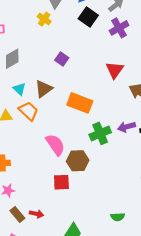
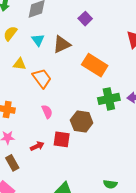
orange trapezoid: (28, 111) -> (42, 78), moved
pink semicircle: (55, 145) -> (47, 112), moved, size x0.6
red arrow: (36, 214) -> (37, 146), moved, turned -48

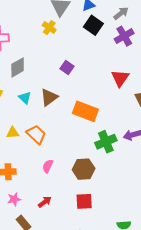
yellow triangle: (20, 64) -> (13, 133), moved
pink semicircle: (47, 112) -> (48, 166), turned -120
red square: (62, 139) -> (84, 201), moved

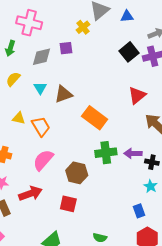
black square: (93, 25) -> (129, 52), moved
purple square: (67, 67) -> (66, 48), moved, turned 32
pink semicircle: (48, 166) -> (43, 160), size x1.6
red arrow: (45, 202) -> (30, 194), size x1.6

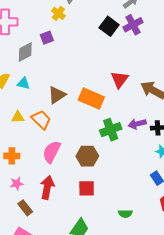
cyan triangle: (40, 88) -> (23, 83), moved, turned -32
brown triangle: (64, 94) -> (57, 95), moved
red triangle: (137, 95) -> (120, 79), moved
red arrow: (30, 194) -> (47, 187), turned -45

